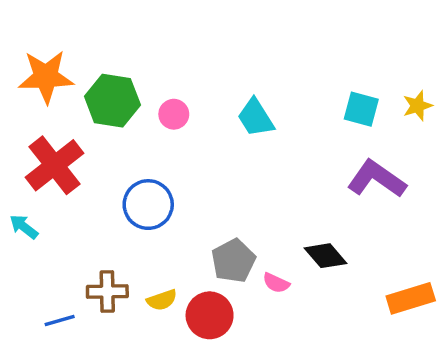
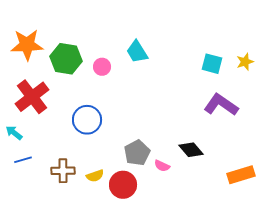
cyan trapezoid: (256, 118) -> (137, 52), moved
blue line: (60, 320) -> (23, 160), moved

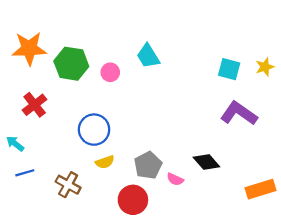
red cross: (32, 97) -> (35, 105), size x0.7
brown cross: (63, 171) -> (68, 185), turned 30
yellow semicircle: (95, 176) -> (105, 162), moved

